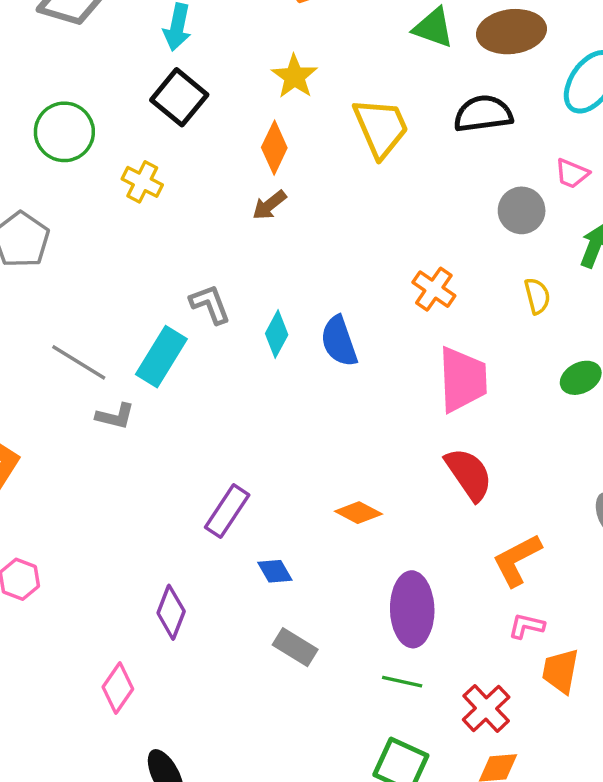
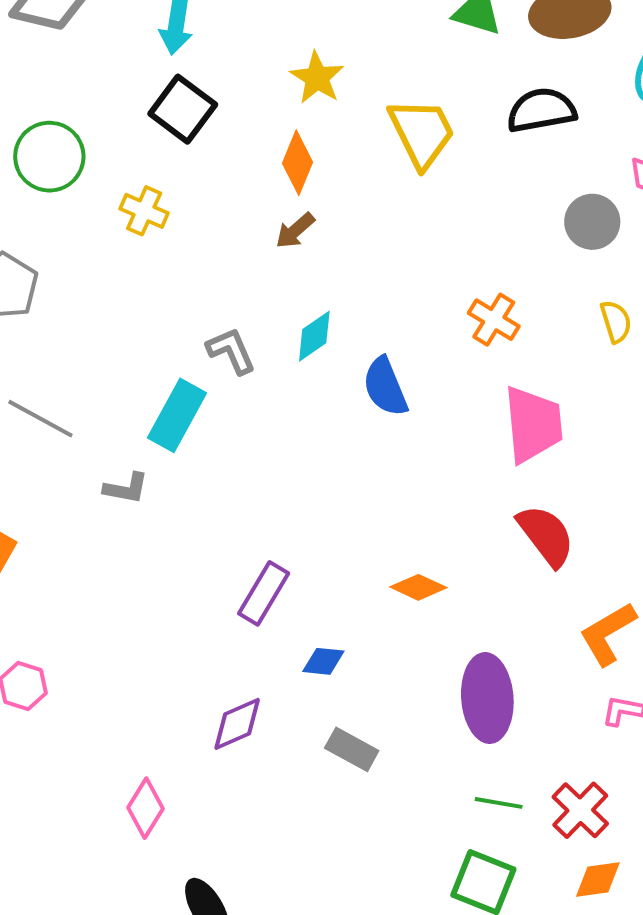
cyan diamond: (277, 334) -> (314, 336), moved, turned 30
gray line: (79, 362) -> (40, 419), moved
blue diamond: (275, 571) -> (323, 661), turned -51
purple diamond: (171, 612) -> (237, 724), moved, turned 48
green line: (402, 682) -> (499, 803), moved

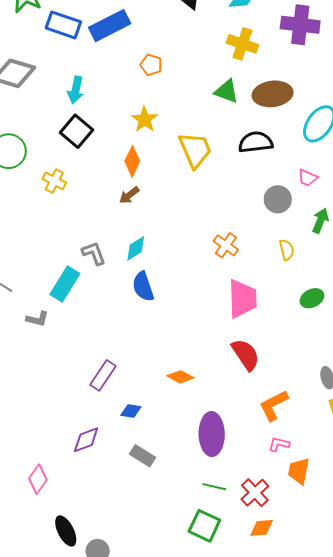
blue semicircle: (385, 387) -> (143, 287), moved

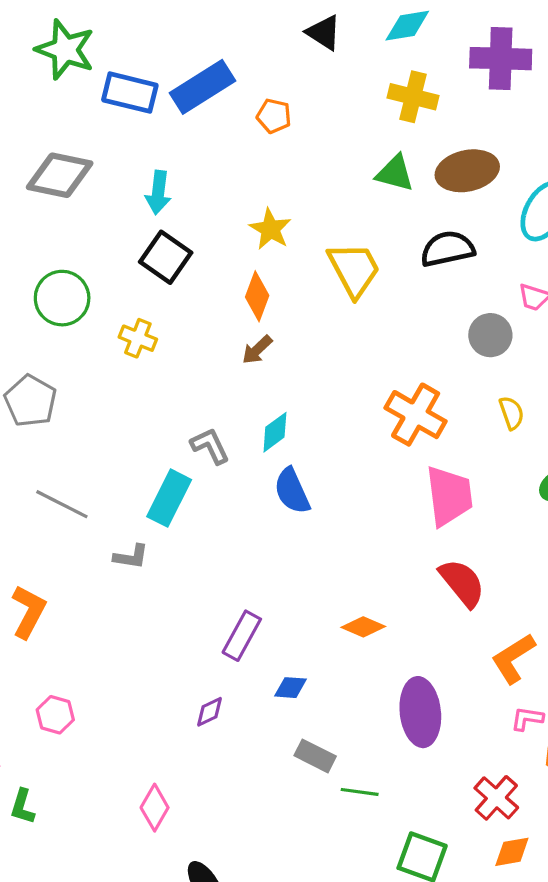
orange pentagon: (151, 65) -> (274, 116), moved
orange cross: (226, 245) -> (416, 415), size x1.5
purple diamond: (86, 440) -> (210, 712), moved, size x0.7
green line: (214, 487) -> (360, 792), moved

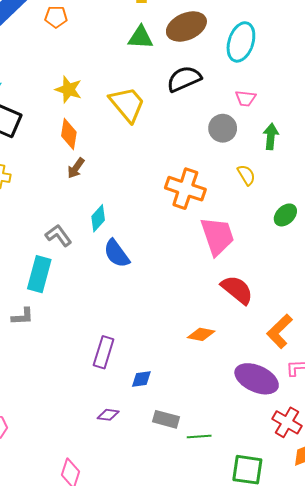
orange diamond: (363, 627) -> (201, 334), moved
purple diamond: (210, 712) -> (108, 415), moved, turned 45
purple ellipse: (420, 712) -> (257, 379), moved, turned -48

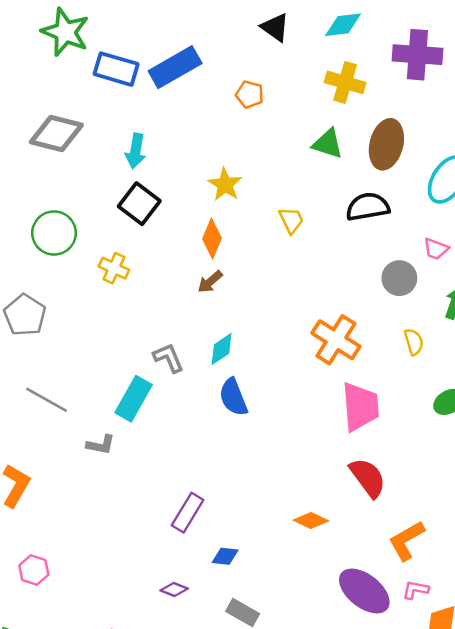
orange pentagon: (56, 17) -> (250, 94), moved
brown ellipse: (186, 26) -> (386, 144), turned -66
yellow trapezoid: (127, 104) -> (291, 220), size x0.6

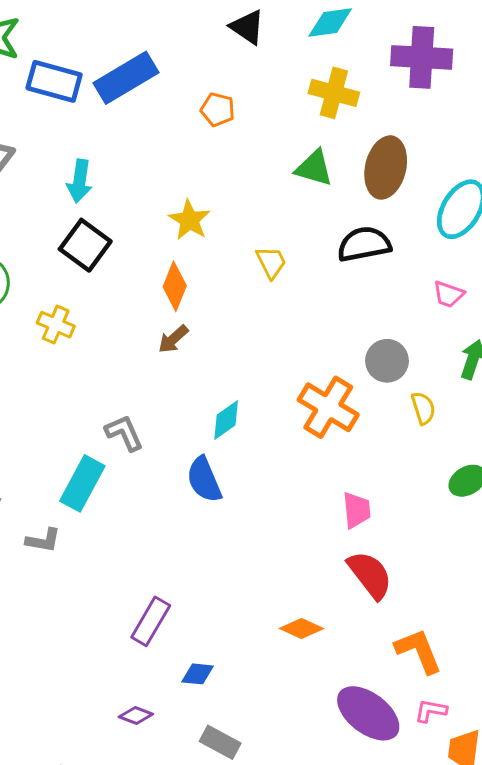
gray circle: (399, 278) -> (387, 361), moved
cyan diamond: (222, 349) -> (226, 420), moved
pink trapezoid: (360, 407) -> (357, 510), moved, size x0.6
orange L-shape: (406, 541) -> (419, 651), turned 99

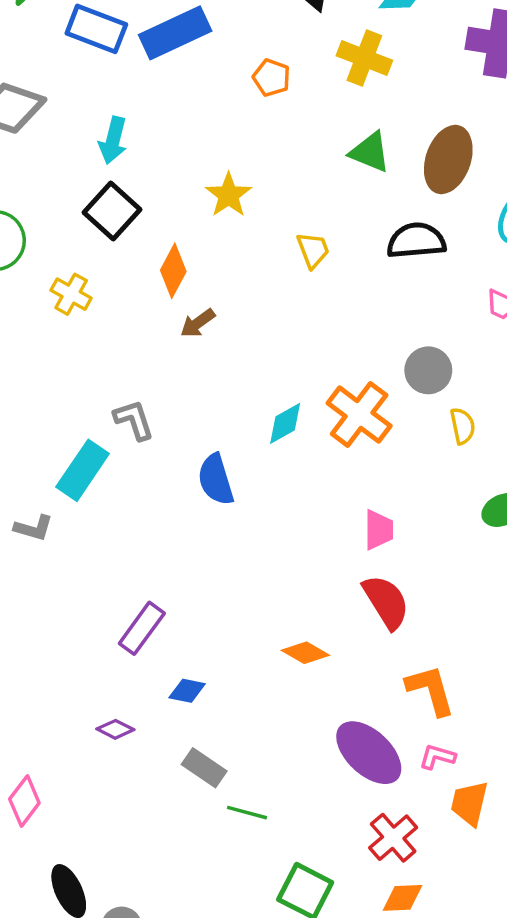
yellow cross: (334, 93) -> (364, 58), moved
orange diamond: (175, 286) -> (173, 271), moved
cyan diamond: (226, 420) -> (285, 423), moved

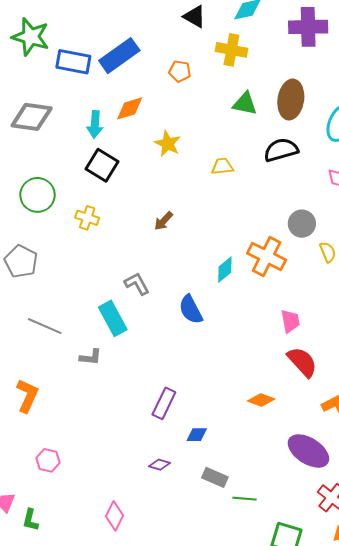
yellow trapezoid: (313, 250) -> (222, 166), turned -65
orange diamond: (173, 271) -> (130, 108), moved, turned 56
cyan rectangle: (83, 470) -> (113, 318), turned -52

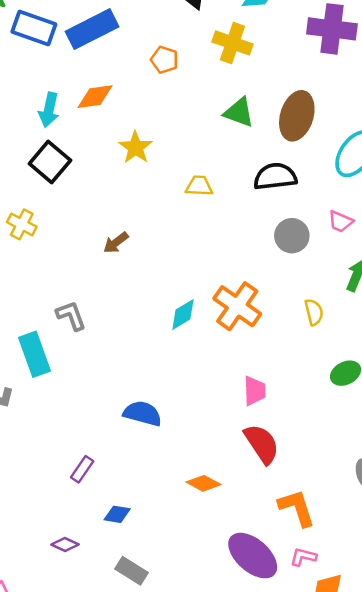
gray circle: (302, 224) -> (292, 236), moved
blue semicircle: (191, 309) -> (143, 413), moved, turned 124
purple rectangle: (164, 403) -> (82, 469), size x0.7

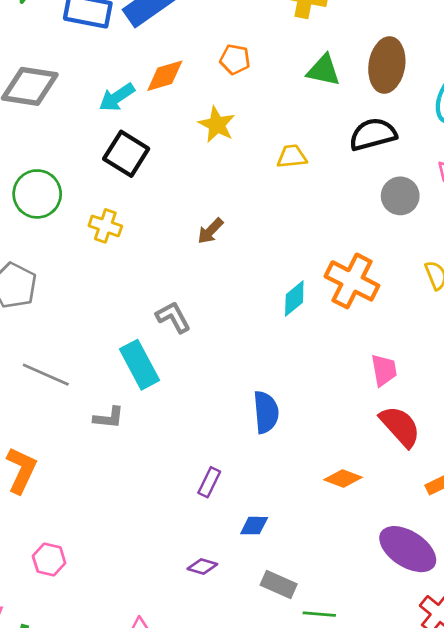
orange pentagon: (164, 60) -> (235, 59), moved
cyan arrow: (49, 110) -> (117, 97), turned 52
blue semicircle: (143, 413) -> (266, 412), turned 78

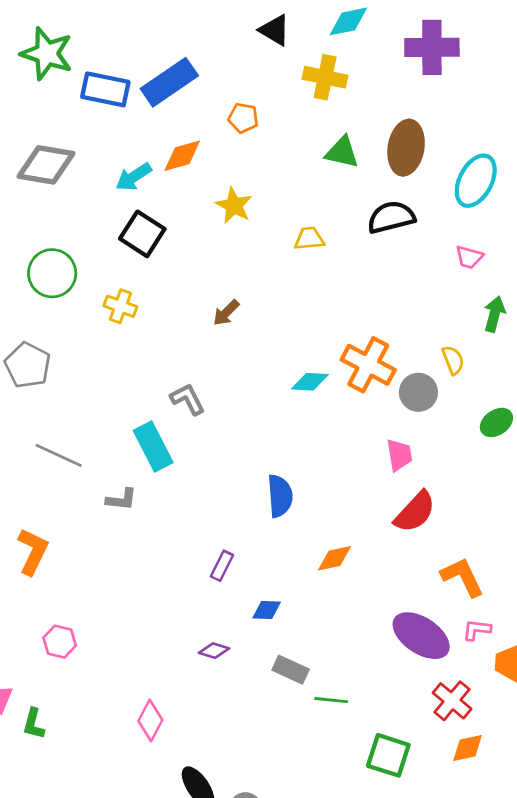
orange pentagon: (235, 59) -> (243, 118), moved
gray circle: (400, 196) -> (418, 392), moved
cyan diamond: (294, 299) -> (310, 382), turned 42
red semicircle: (400, 426) -> (415, 512), turned 84
orange diamond: (343, 478) -> (334, 558), moved, turned -33

